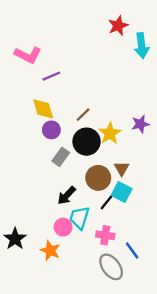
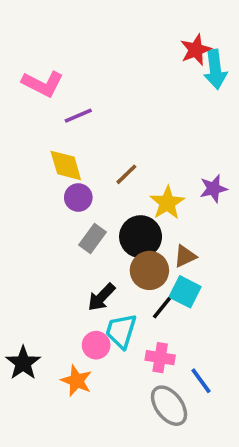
red star: (118, 26) -> (196, 50), moved
black circle: (86, 142) -> (141, 237), moved
brown triangle: (122, 169) -> (185, 256), turned 35

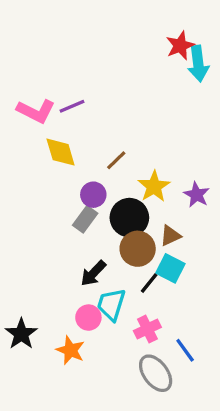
pink L-shape: (43, 84) -> (36, 111), moved
purple star: (213, 189) -> (197, 195), moved, turned -30
purple circle: (78, 197) -> (93, 195), moved
pink cross: (160, 358) -> (147, 329), turned -35

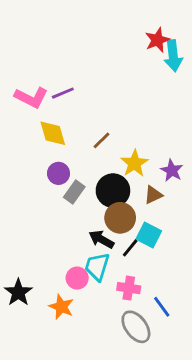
purple circle: (93, 195) -> (58, 173), moved
brown triangle: (170, 236) -> (153, 195), moved
black arrow: (93, 273) -> (101, 239), moved, turned 75
pink cross: (147, 329) -> (129, 288), turned 35

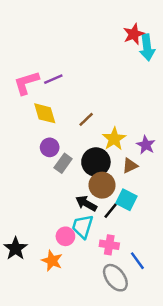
pink L-shape: (31, 97) -> (26, 83), turned 136

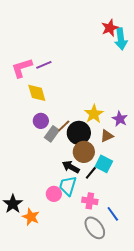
brown line: (86, 119) -> (64, 126), moved
orange star: (52, 261) -> (31, 217), moved

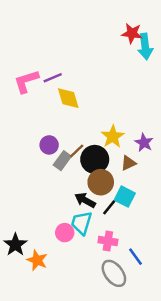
red star: (110, 28) -> (132, 33), turned 30
yellow diamond: (37, 93) -> (68, 98), moved

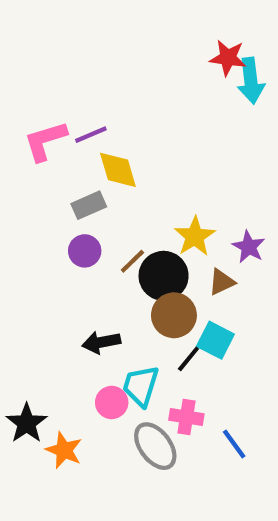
gray rectangle: (62, 161) -> (89, 205), moved, turned 30
black arrow: (85, 200) -> (101, 342), moved, turned -40
gray ellipse: (114, 273) -> (155, 446), moved

